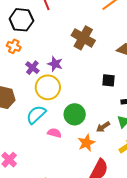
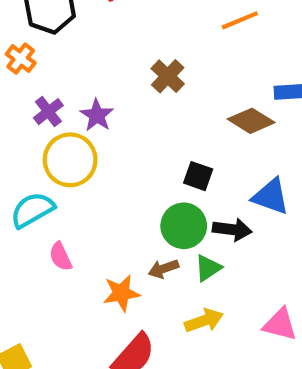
brown cross: (83, 38) -> (168, 76), size x0.7
green circle: (75, 114) -> (184, 226), moved
pink semicircle: (54, 133) -> (61, 257), turned -144

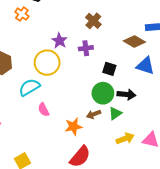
purple cross: (48, 112) -> (86, 48), moved, turned 32
blue triangle: (271, 196) -> (145, 66), moved
yellow arrow: (204, 321) -> (125, 138), moved

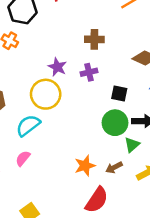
brown cross: (93, 21) -> (94, 39), turned -35
pink semicircle: (44, 110) -> (23, 158), moved, turned 72
brown arrow: (94, 114) -> (114, 167), moved

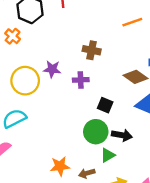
purple star: (57, 67) -> (52, 69), turned -30
yellow circle: (46, 94) -> (25, 81), moved

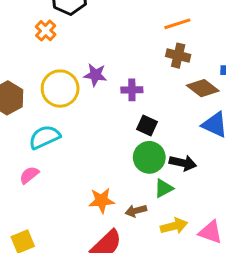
orange line: (132, 22) -> (177, 24), moved
brown cross: (92, 50) -> (178, 56), moved
black square: (105, 105) -> (147, 125), moved

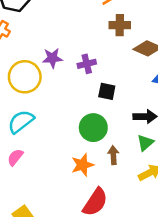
green circle: (149, 157) -> (93, 128), moved
green triangle: (164, 188) -> (145, 143), moved
brown arrow: (136, 211) -> (113, 155), moved, turned 114

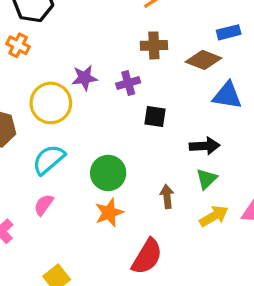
brown cross: (120, 25) -> (154, 45), moved
green circle: (93, 128) -> (108, 173), moved
orange star: (82, 165) -> (109, 213), moved

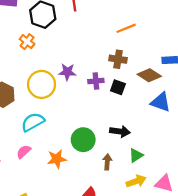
black square: (155, 117) -> (118, 87), moved
black arrow: (205, 146) -> (120, 131), moved
green circle: (108, 173) -> (83, 140), moved
orange star: (109, 213) -> (57, 159), moved

